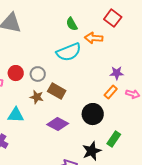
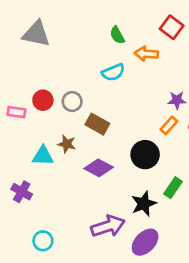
cyan semicircle: (69, 52) -> (113, 72), size x0.7
brown star: (37, 97) -> (67, 144), moved

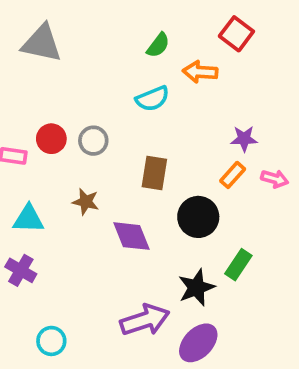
green semicircle: (117, 35) -> (158, 45), turned -114
brown rectangle: (97, 124) -> (154, 173), moved, turned 70
cyan triangle: (43, 156) -> (28, 219), moved
purple diamond: (99, 168) -> (131, 236), turned 40

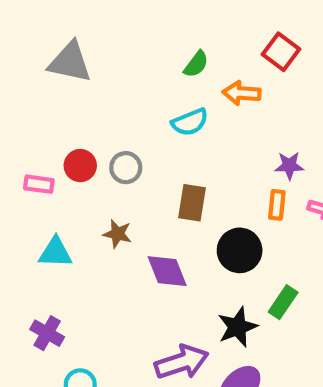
orange rectangle: (233, 175) -> (277, 205), turned -36
purple cross: (21, 270) -> (47, 333), moved

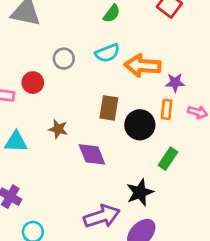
orange arrow: (242, 93) -> (143, 66), moved, size x1.4
gray circle: (126, 168) -> (64, 59), moved
black circle: (240, 250) -> (140, 125), moved
green rectangle: (283, 302) -> (168, 159), moved

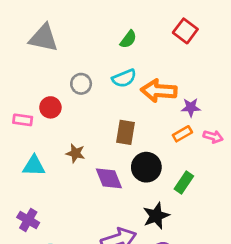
orange rectangle: (167, 109) -> (182, 134), turned 54
black circle: (140, 125) -> (146, 167), moved

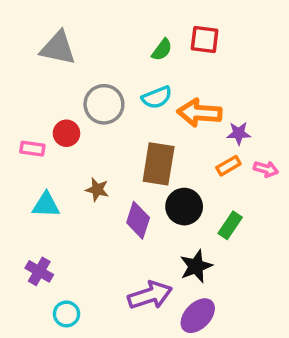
red square: (185, 31) -> (205, 39), moved, turned -30
gray circle: (81, 84) -> (104, 104), size x1.5
brown rectangle: (126, 132) -> (159, 164), size x1.4
purple diamond: (109, 178) -> (138, 220), turned 40

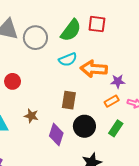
green semicircle: (162, 50) -> (71, 30), size x1.6
gray circle: (104, 104) -> (35, 38), moved
brown rectangle: (159, 164) -> (69, 100), size x0.7
green rectangle: (230, 225) -> (116, 128), moved

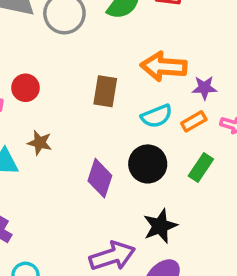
cyan semicircle: (68, 60) -> (157, 116), moved
brown rectangle: (69, 100) -> (105, 91), moved
brown star: (31, 116) -> (40, 143), moved

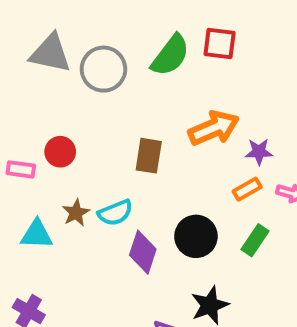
orange arrow: (164, 67) -> (214, 128), turned 153
cyan semicircle: (157, 116) -> (115, 213), moved
brown star: (40, 143) -> (76, 213), turned 30

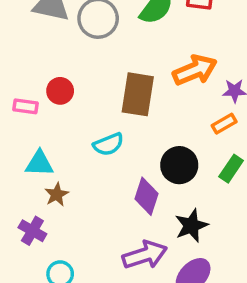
brown rectangle: (149, 156) -> (138, 94), size x1.4
brown star: (76, 213) -> (57, 194), moved
purple diamond: (143, 252) -> (146, 196), moved

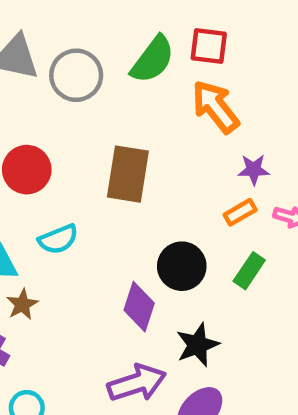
orange arrow: (195, 70) -> (215, 107), moved, turned -105
red circle: (60, 91) -> (27, 170), size x1.4
cyan semicircle: (108, 144) -> (58, 239), moved

